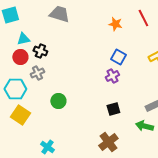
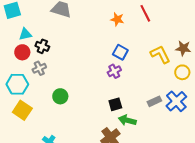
green arrow: (144, 126) -> (127, 120), moved

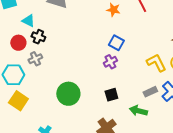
cyan triangle: (25, 34) -> (28, 21), moved, turned 40
yellow L-shape: (160, 54) -> (156, 63), moved
green circle: (60, 96) -> (68, 94), moved, size x1.5
green arrow: (127, 120) -> (138, 111), moved

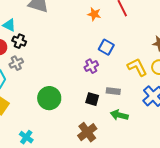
blue square: (116, 43) -> (106, 47), moved
gray rectangle: (150, 92) -> (113, 91), moved, turned 32
black square: (111, 95) -> (92, 99), turned 32

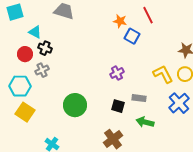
blue square: (106, 47) -> (132, 36), moved

